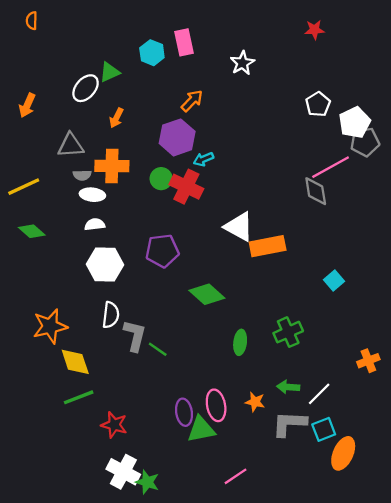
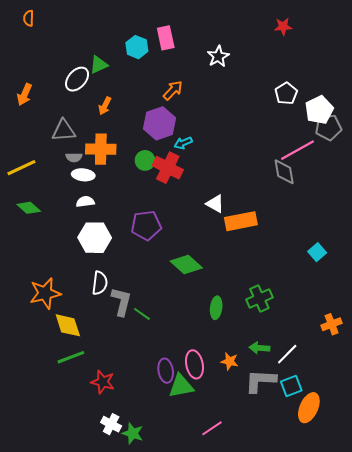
white triangle: (239, 227) -> (215, 204), size x0.7
cyan square: (334, 281) -> (317, 252), moved
white cross: (123, 472) -> (111, 424), size x0.7

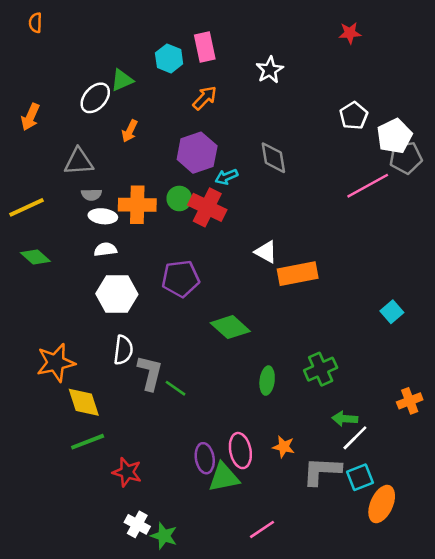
orange arrow: (173, 90) -> (205, 98), moved
orange cross: (101, 149) -> (137, 205), moved
gray diamond: (284, 172) -> (273, 158), moved
green arrow: (259, 348) -> (345, 419), moved

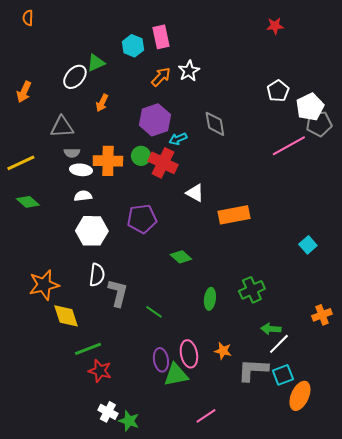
white star: (270, 70) -> (189, 71), moved
white triangle: (266, 252) -> (195, 193), moved
green diamond: (230, 327) -> (181, 257), size x0.7
green line: (175, 388) -> (154, 312), moved
green line: (88, 442) -> (88, 349), moved

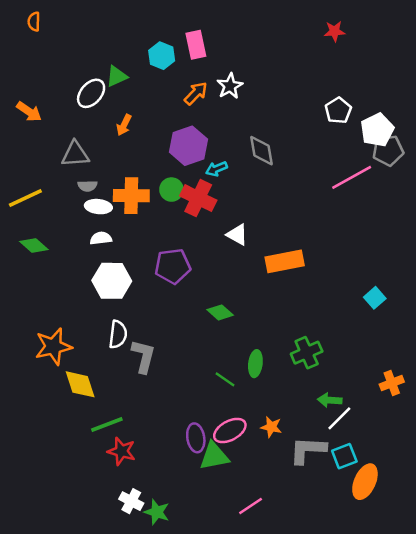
orange arrow: (24, 92) -> (29, 112), turned -80
green line: (154, 312) -> (225, 379), moved
pink ellipse: (189, 354) -> (230, 431), turned 72

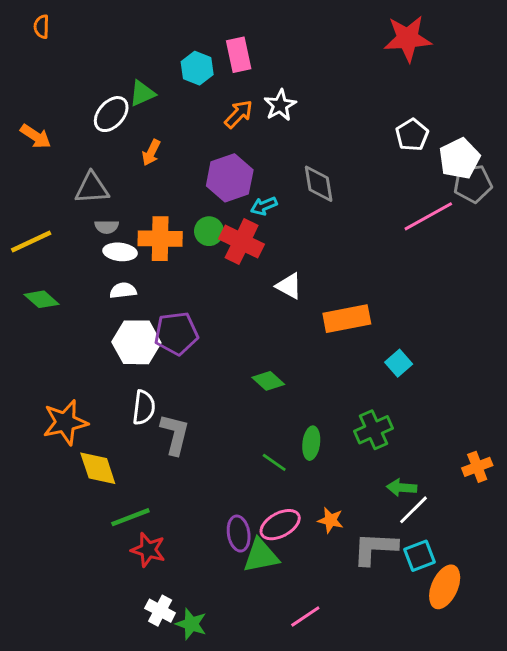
red star: (335, 31) -> (408, 38), size x1.8
purple pentagon: (173, 266) -> (176, 333), moved
cyan square: (375, 298) -> (399, 363), moved

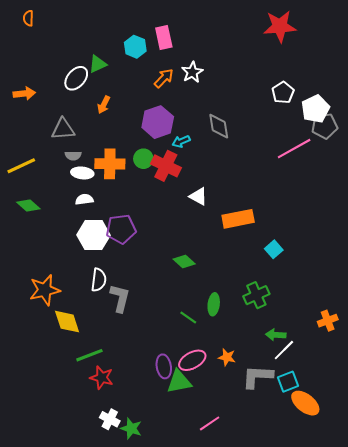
orange arrow: (36, 136) -> (24, 94), turned -40
orange ellipse: (445, 587) -> (305, 403), turned -76

